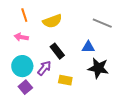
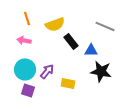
black rectangle: (57, 51) -> (71, 41), moved
purple square: (25, 87) -> (28, 90), turned -32

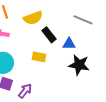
purple arrow: (47, 71) -> (25, 91), moved
yellow rectangle: (68, 83) -> (39, 57), moved

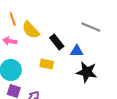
yellow semicircle: (33, 18) -> (31, 30), moved, turned 66

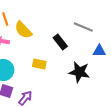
black rectangle: (57, 42) -> (60, 42), moved
blue triangle: (77, 51) -> (99, 51), moved

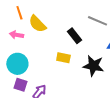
yellow rectangle: (39, 64) -> (63, 58), moved

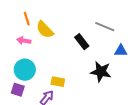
yellow rectangle: (63, 58) -> (58, 82), moved
purple square: (20, 85) -> (18, 90), moved

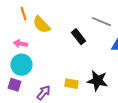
pink arrow: (24, 41) -> (20, 44), moved
black star: (101, 72) -> (98, 81), moved
yellow rectangle: (58, 82) -> (72, 84), moved

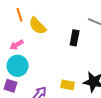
black rectangle: (78, 37) -> (75, 38), turned 49
pink arrow: (20, 44) -> (17, 45), turned -40

